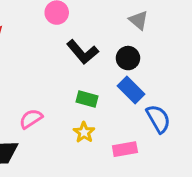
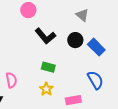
blue rectangle: (131, 90) -> (96, 47), moved
pink semicircle: (31, 119) -> (11, 80), turned 112

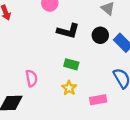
black L-shape: (45, 36) -> (68, 31), turned -35

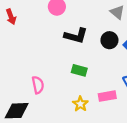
yellow star: (69, 88) -> (80, 104), moved
pink rectangle: (98, 100) -> (107, 96), moved

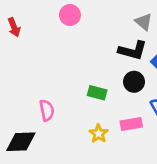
black L-shape: (76, 36) -> (133, 50), moved
black circle: (109, 40) -> (134, 82), moved

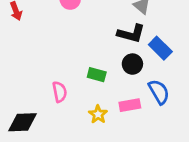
pink semicircle: (47, 110) -> (60, 92), moved

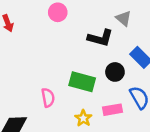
black L-shape: (131, 34) -> (100, 38), moved
green rectangle: (97, 75) -> (82, 82), size x1.5

